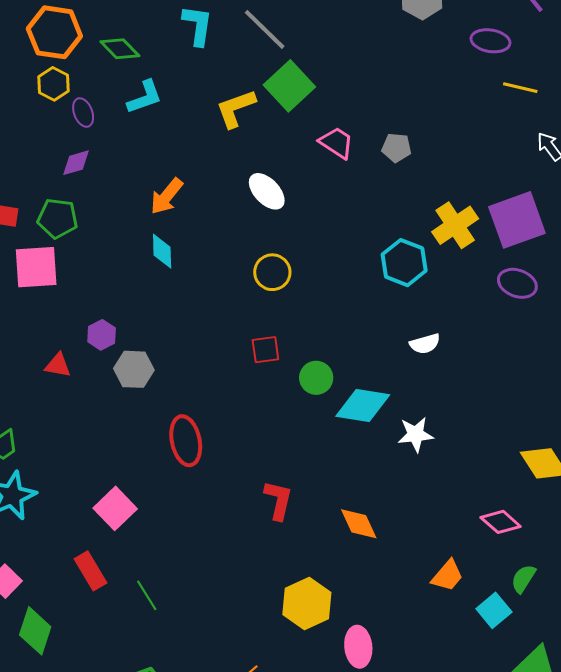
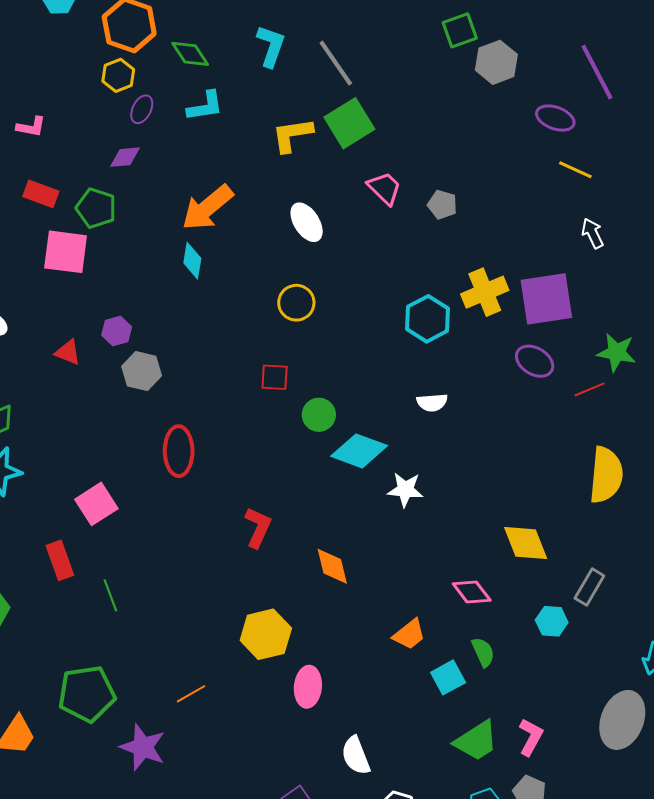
purple ellipse: (83, 113) -> (142, 109), turned 36
orange arrow: (167, 196) -> (207, 208), size x1.4
green semicircle: (523, 579) -> (483, 652), turned 112

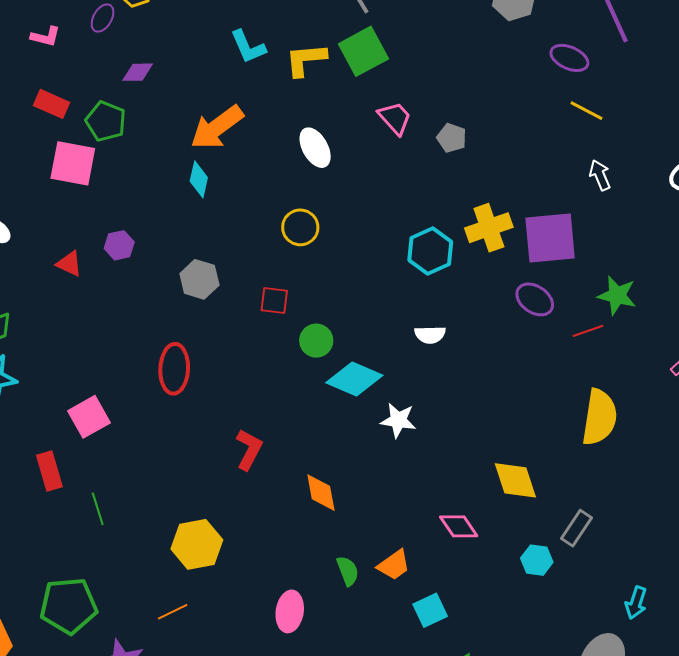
cyan L-shape: (205, 106) -> (248, 47), moved, turned 72
purple ellipse: (142, 109) -> (103, 18), moved
gray hexagon: (142, 371) -> (199, 279), moved
yellow hexagon: (266, 634) -> (197, 544), moved
green semicircle: (483, 652) -> (348, 571), moved

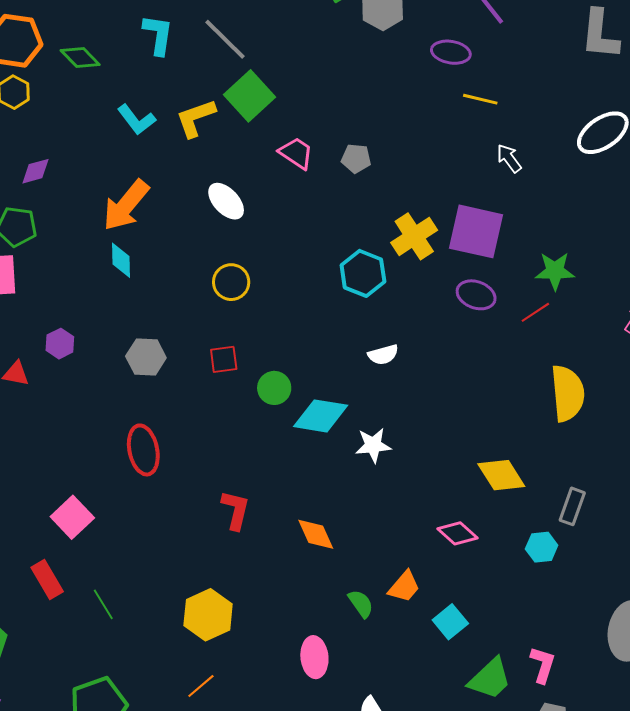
purple square: (550, 238) -> (476, 231), turned 32

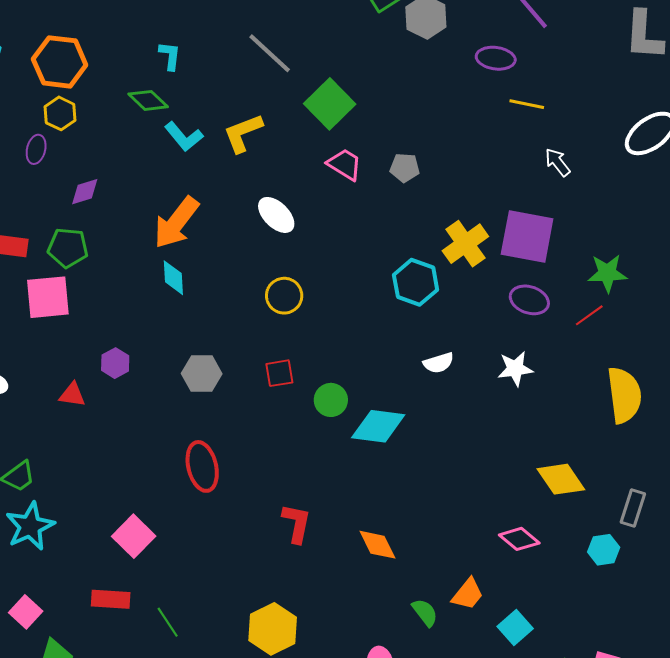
cyan L-shape: (158, 35) -> (170, 56), moved, size x0.7
green diamond: (80, 58) -> (148, 100), moved
green square: (249, 96) -> (330, 104), moved
white star: (373, 445) -> (515, 369), moved
red rectangle: (47, 579) -> (111, 599), turned -54

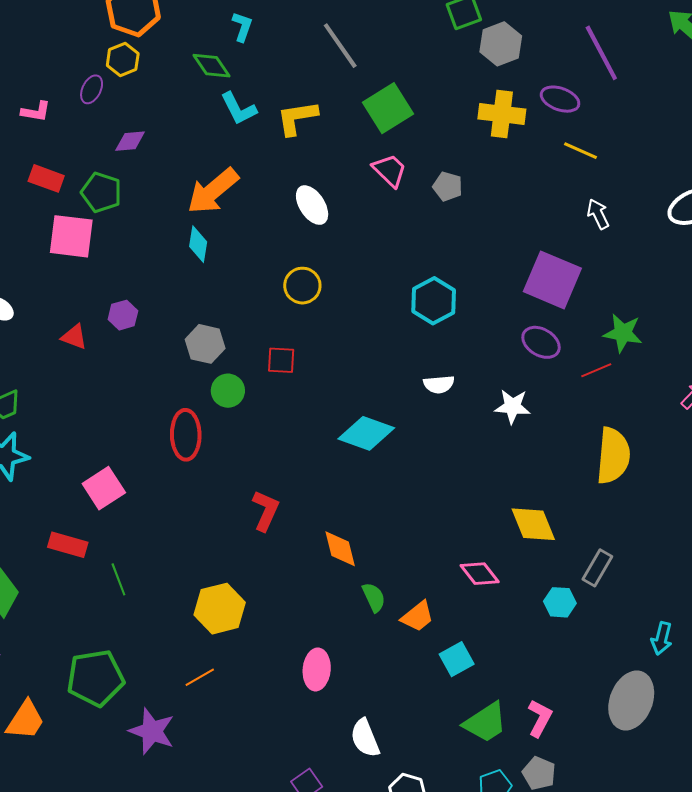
yellow cross: (465, 244) -> (502, 114), moved, turned 30
green circle: (331, 400) -> (228, 391), moved
green semicircle: (425, 612) -> (374, 597), moved

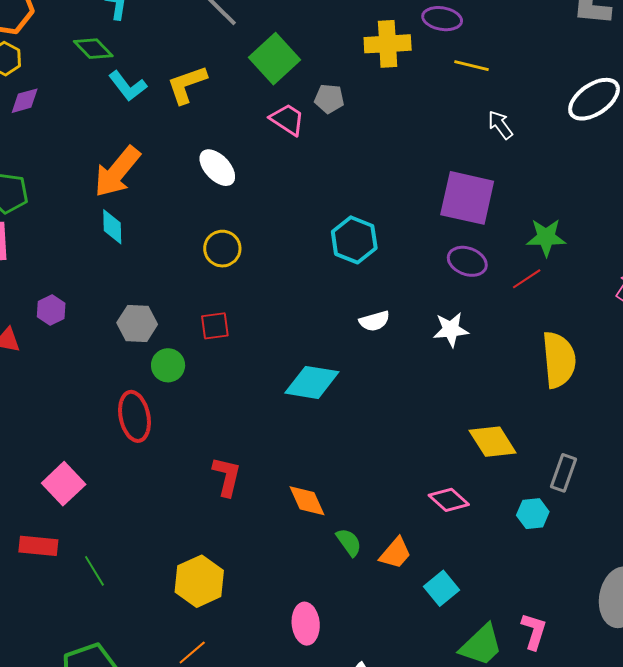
purple diamond: (130, 141) -> (25, 101), moved
gray pentagon: (448, 186) -> (329, 99), moved

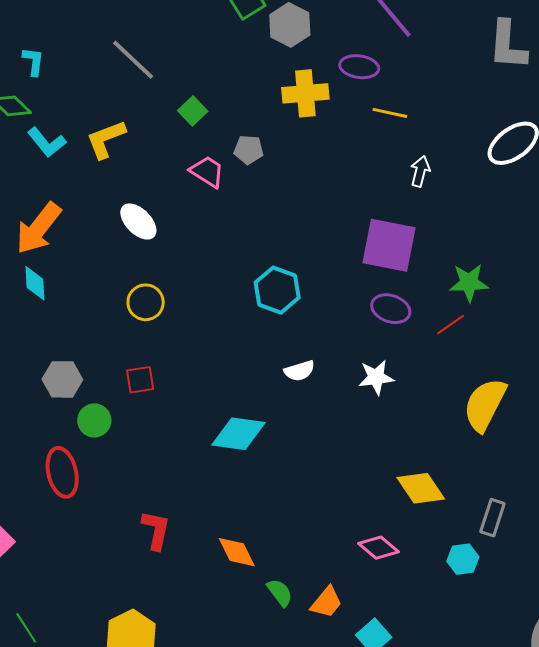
green square: (274, 59) -> (193, 111), size x0.6
white arrow: (500, 125) -> (420, 171), turned 52
yellow semicircle: (559, 360) -> (485, 405), turned -146

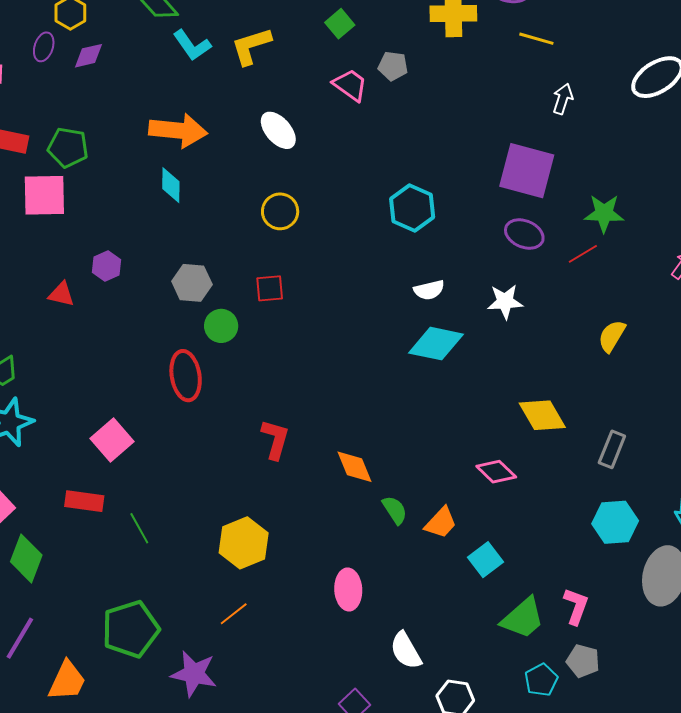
orange arrow: (38, 228) -> (178, 131), turned -126
yellow semicircle: (485, 405) -> (612, 336), size x0.6
cyan diamond: (239, 434) -> (436, 344), moved
cyan hexagon: (463, 559) -> (615, 522), moved, size x1.4

